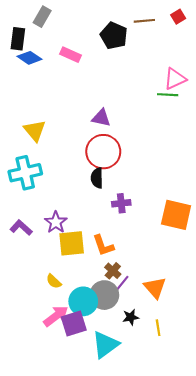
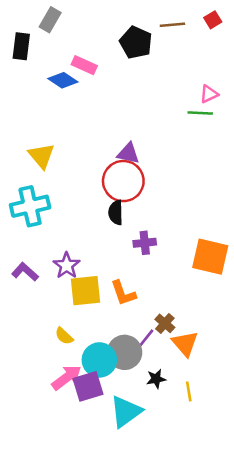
blue diamond: (29, 58) -> (63, 80), moved
pink triangle: (175, 79) -> (209, 94), size x0.7
purple triangle: (101, 118) -> (128, 153), moved
brown cross: (113, 271) -> (165, 323), moved

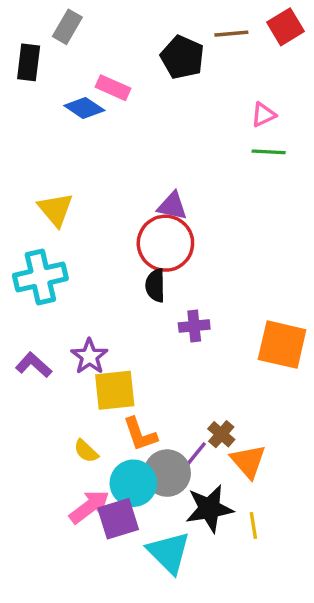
red square: (213, 20) -> (285, 27), size x1.5
pink triangle: (209, 94) -> (263, 115), moved
orange L-shape: (123, 293) -> (140, 434), moved
black star: (156, 379) -> (209, 509), size x1.8
cyan triangle: (126, 412) -> (169, 552), turned -39

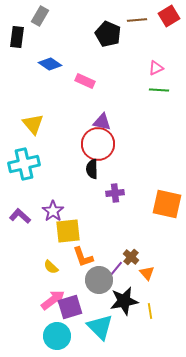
pink rectangle: (113, 88) -> (85, 81), moved
orange triangle: (248, 461) -> (147, 273), size x0.7
cyan circle: (133, 483) -> (57, 336), moved

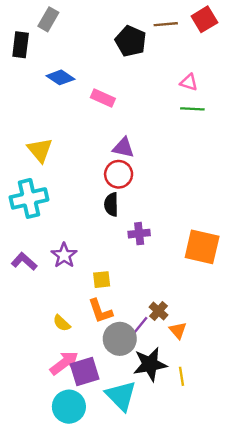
pink triangle: (156, 68) -> (189, 82), turned 42
red circle: (98, 144) -> (119, 174), size x0.7
yellow square: (68, 231) -> (102, 280), moved, size x0.6

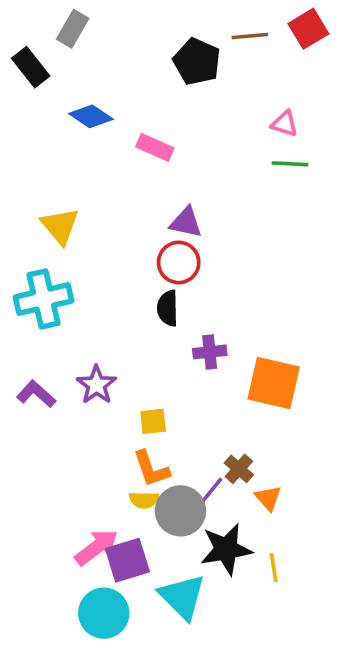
black rectangle: (21, 45) -> (31, 67), turned -45
orange square: (202, 247) -> (274, 383), moved
yellow semicircle: (62, 323) -> (144, 500), moved, turned -42

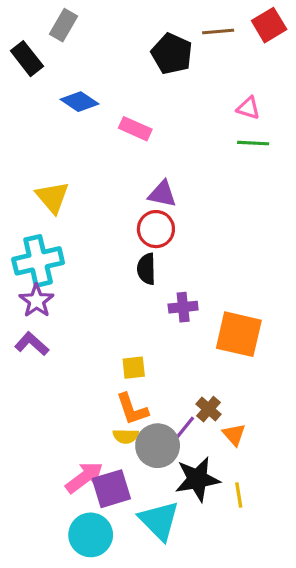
purple star: (96, 385) -> (36, 301), moved

